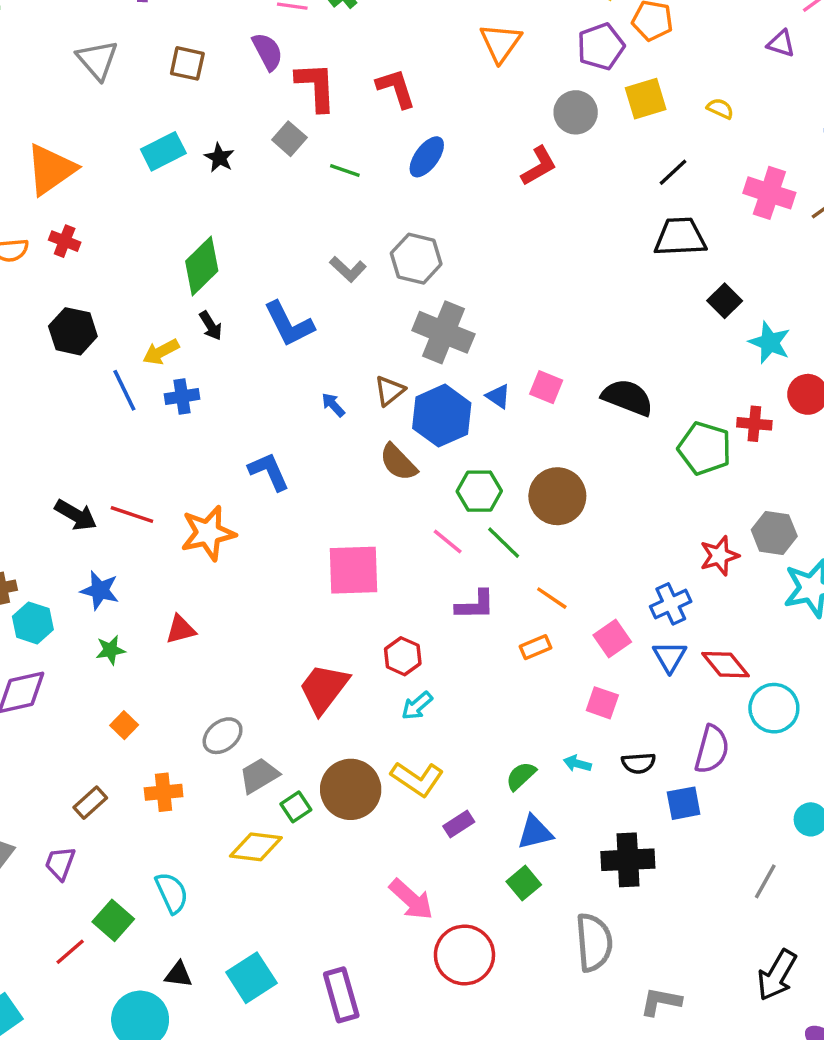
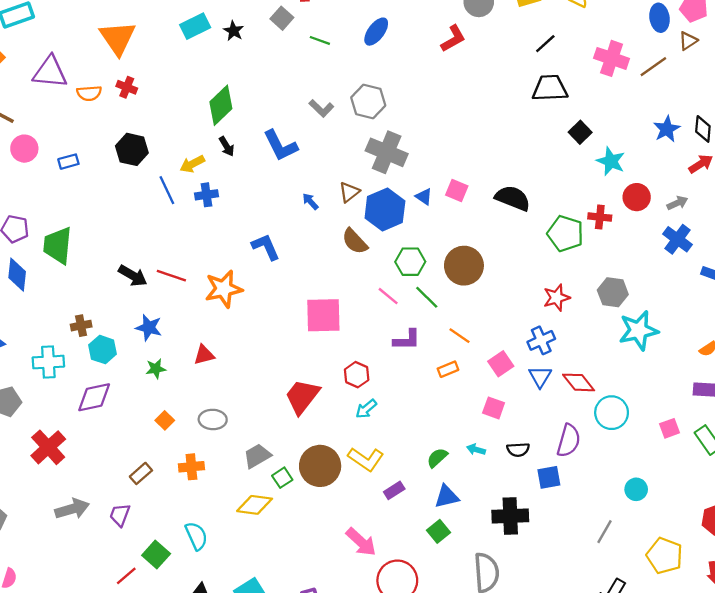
orange triangle: (51, 169) -> (118, 38), turned -30
red star: (719, 556) -> (557, 298), moved
gray ellipse: (223, 736) -> (213, 419), moved, turned 40

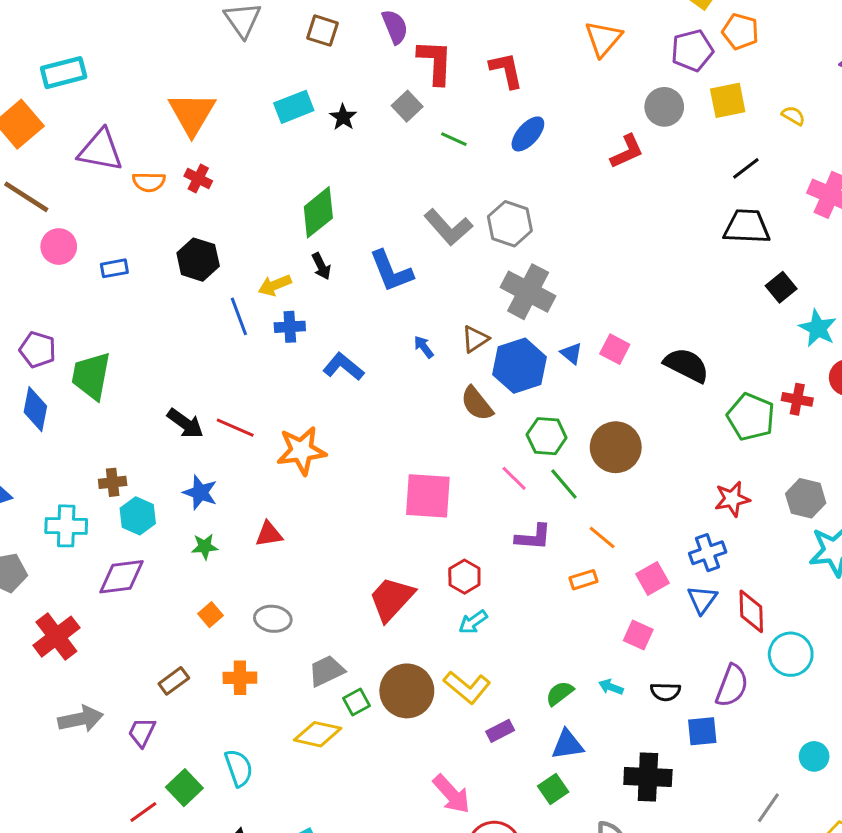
gray L-shape: (321, 108) -> (448, 227), size x1.5
blue L-shape: (266, 247) -> (343, 367), moved, turned -32
red diamond: (579, 382) -> (751, 611), turned 32

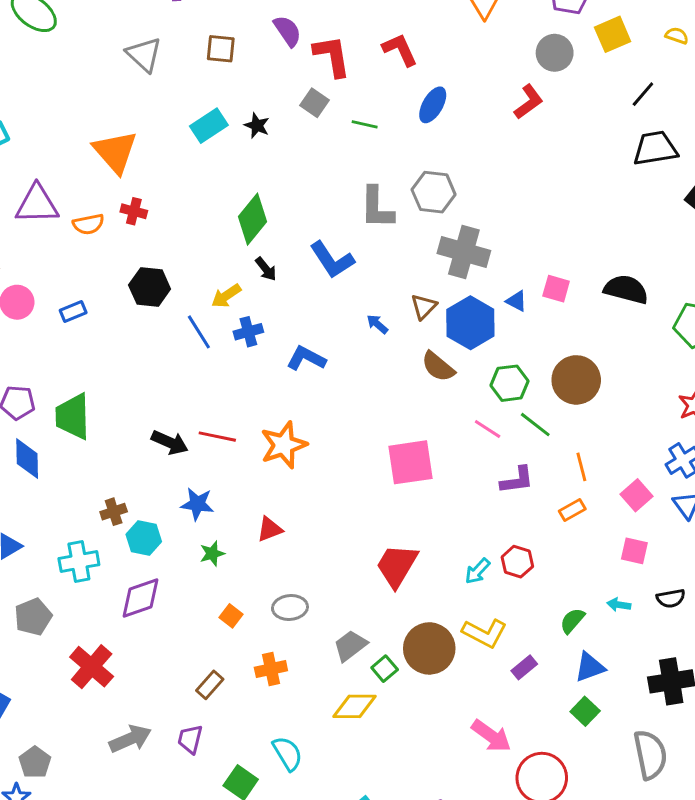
gray L-shape: (448, 227) -> (377, 208), turned 54
orange line: (602, 537) -> (581, 467), turned 48
red hexagon: (464, 577) -> (517, 562), moved

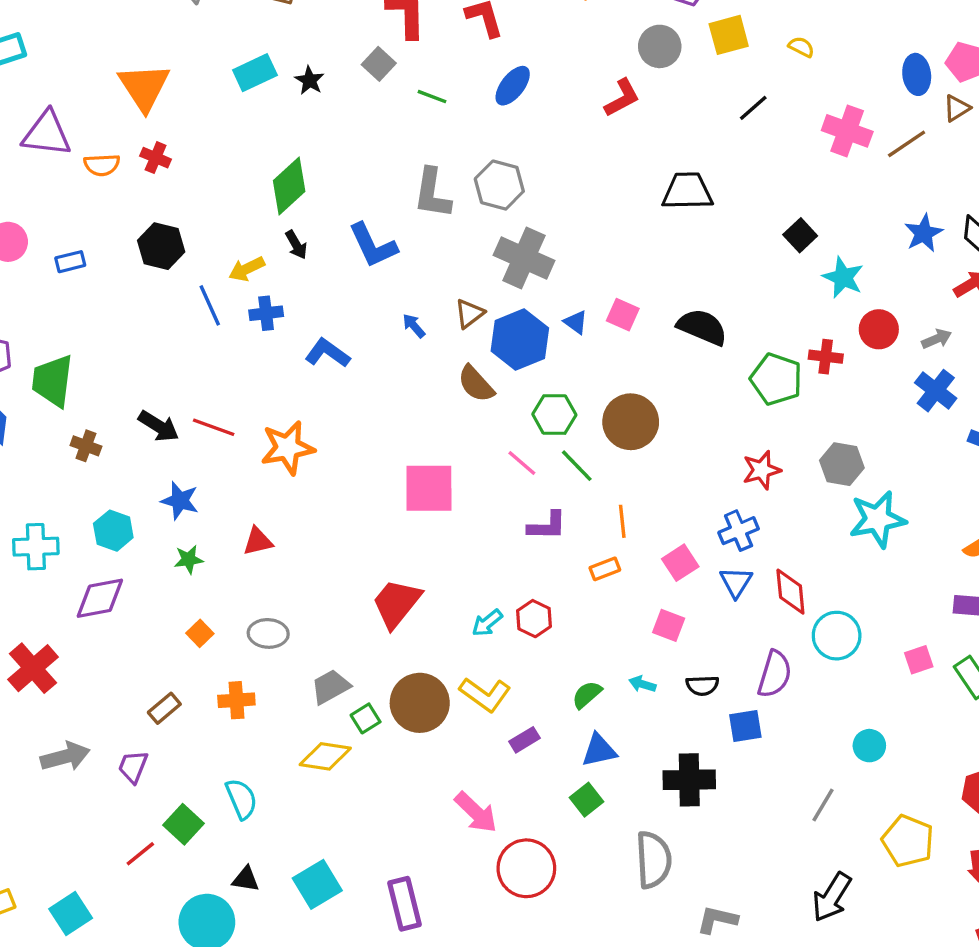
black trapezoid: (655, 148) -> (687, 191), moved
brown cross: (114, 512) -> (86, 446), moved, turned 30

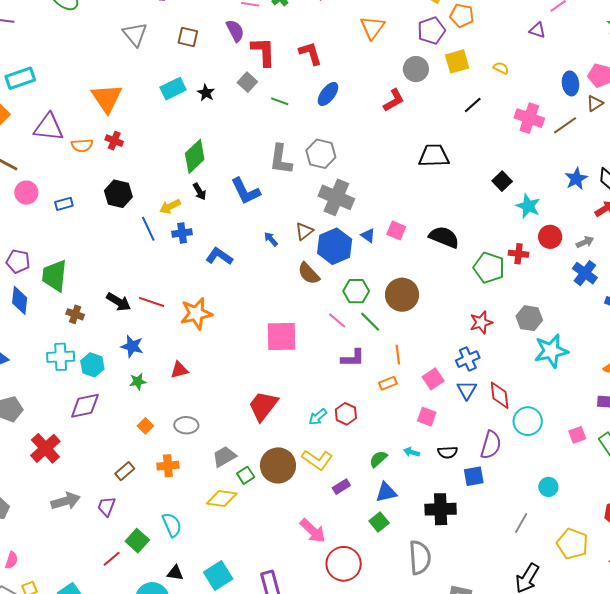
cyan cross: (36, 547) -> (61, 357), moved

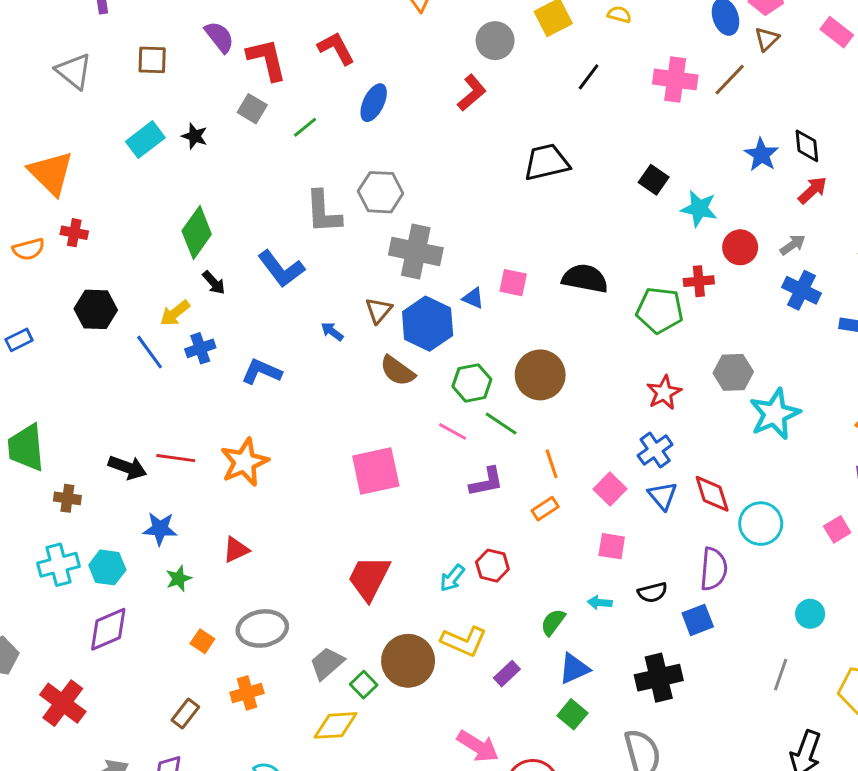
green line: (280, 101) -> (305, 127), turned -48
gray ellipse: (186, 425) -> (262, 628), size x1.4

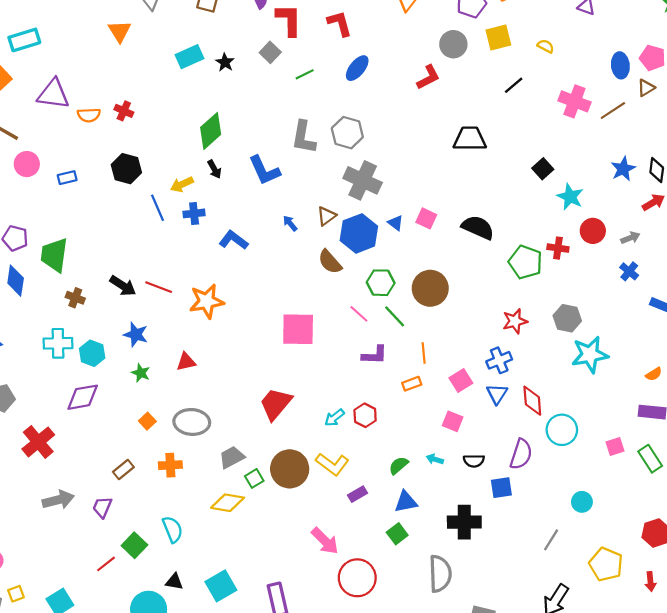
orange triangle: (51, 173) -> (120, 31), moved, size x0.7
blue cross: (802, 290) -> (629, 271), size x0.7
green star: (179, 579) -> (141, 373), turned 30

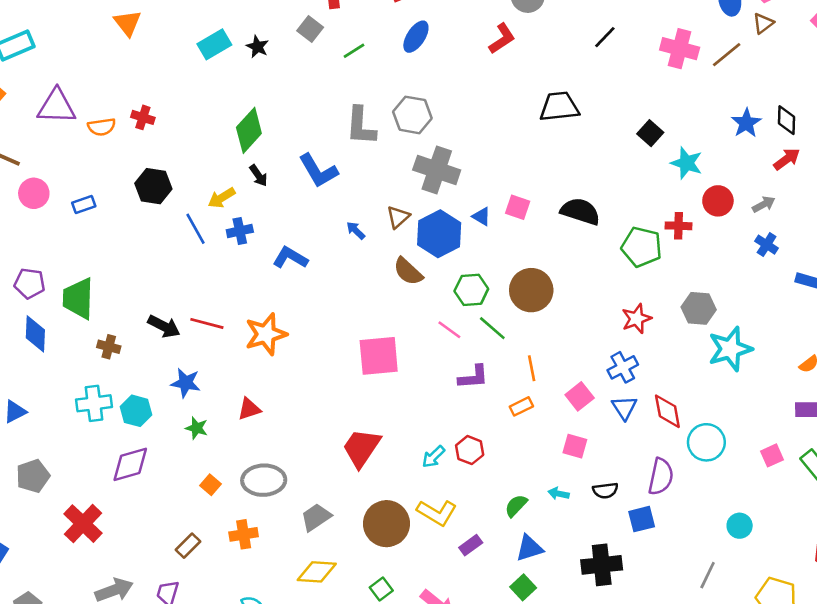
green square: (254, 478) -> (381, 589), moved

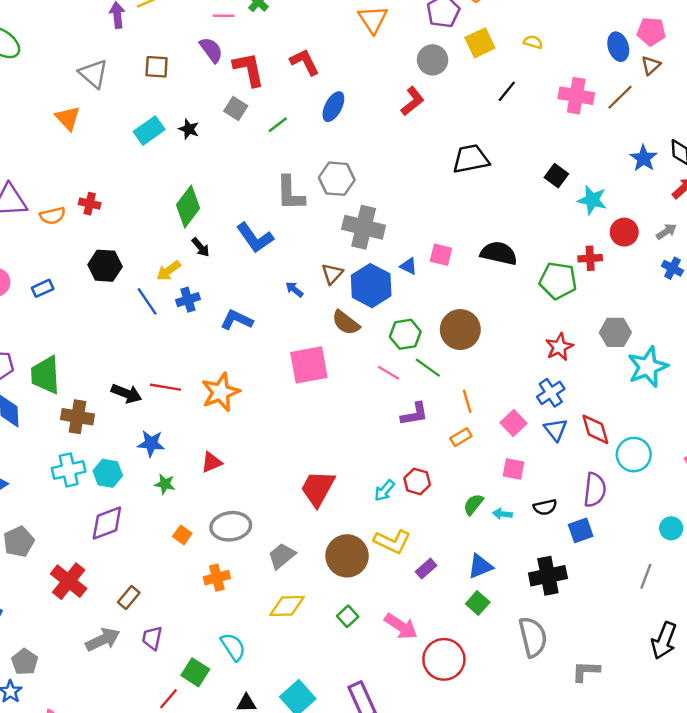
brown cross: (109, 347) -> (77, 417), size x1.5
pink square: (379, 356) -> (309, 365), moved
green semicircle: (516, 506) -> (473, 504), moved
brown rectangle: (188, 546) -> (129, 598), moved

